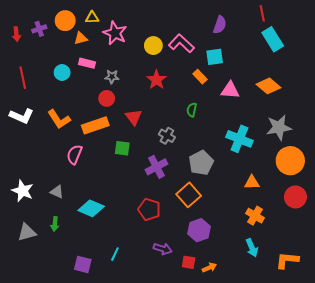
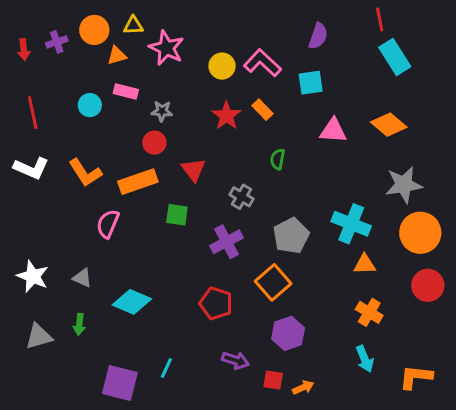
orange rectangle: (200, 77) -> (263, 110), moved
cyan cross: (239, 139) -> (351, 224), moved
purple square: (83, 264) -> (120, 383), size x1.4

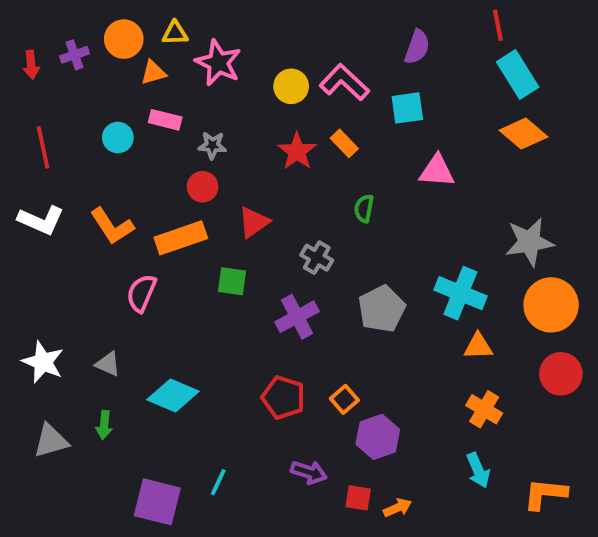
orange diamond: (389, 125) -> (523, 134), moved
red triangle: (193, 170) -> (254, 222), turned 32
orange square: (273, 282) -> (344, 399), moved, size x0.6

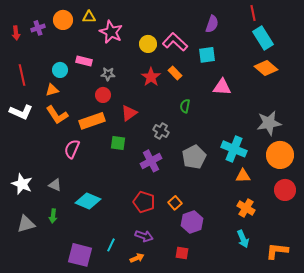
orange triangle: (153, 73) -> (52, 90), moved
purple arrow: (309, 472) -> (144, 236), moved
orange arrow: (397, 508) -> (137, 258), moved

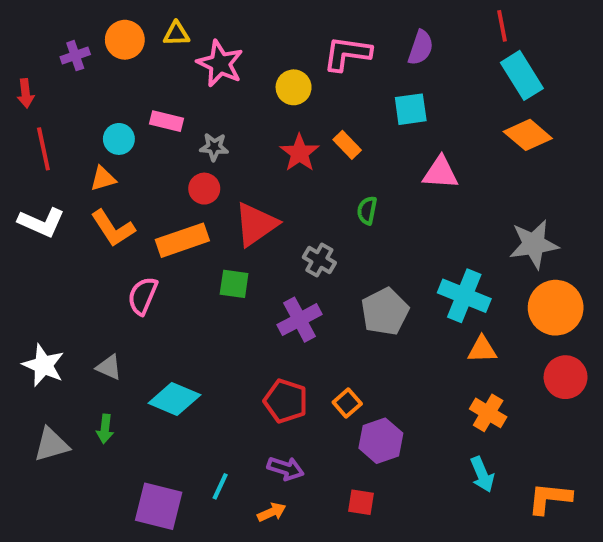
red arrow: (16, 33) -> (26, 93), moved
pink L-shape: (175, 42) -> (347, 54), moved, turned -35
red triangle: (129, 113) -> (256, 224), size x1.4

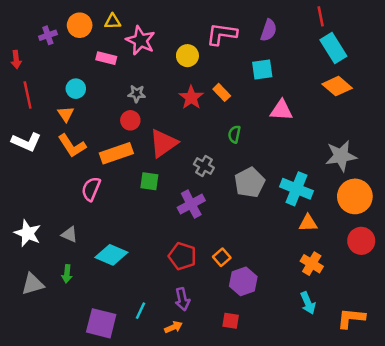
pink rectangle: (167, 121) -> (106, 58), moved
orange triangle: (103, 179) -> (66, 114), turned -48
gray pentagon: (385, 312) -> (250, 182), moved
purple arrow: (286, 468) -> (182, 299), turned 60

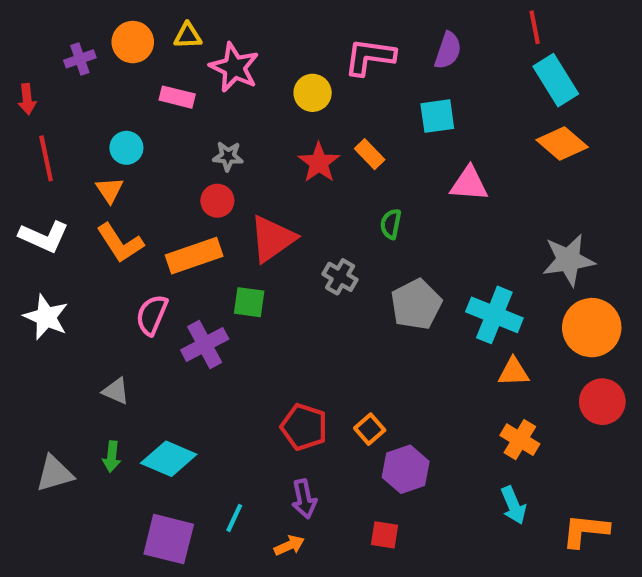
purple cross: (191, 204) -> (205, 345), moved
white star: (28, 233) -> (46, 317), moved
cyan diamond: (111, 255) -> (169, 459), moved

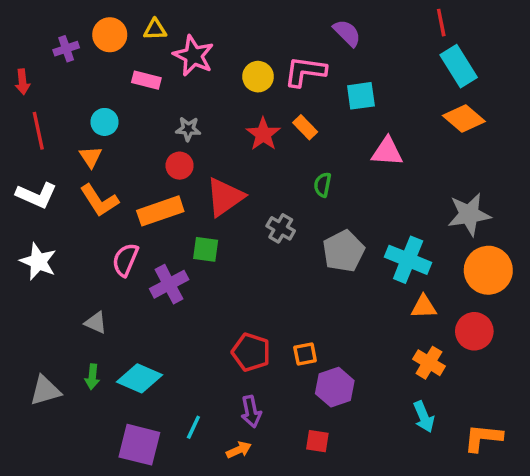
purple semicircle: (448, 51) -> (347, 33), moved, turned -64
pink L-shape: (370, 57) -> (305, 71), moved
red circle: (602, 402) -> (474, 331), moved
orange square: (370, 429) -> (305, 354), turned 30

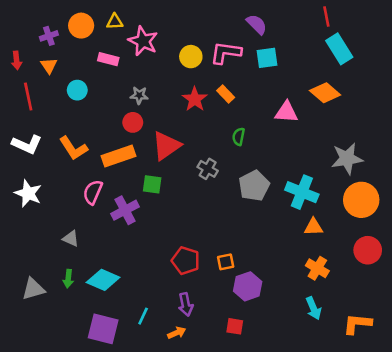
cyan square: (361, 96) -> (267, 58), moved
orange diamond: (464, 118) -> (325, 93), moved
orange triangle: (91, 157) -> (49, 66), moved
red circle: (474, 331) -> (368, 250), moved

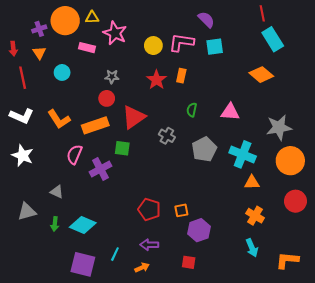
orange circle: (81, 26) -> (65, 21), size x1.4
orange rectangle: (226, 94) -> (181, 76), turned 56
pink triangle: (286, 112) -> (230, 112), moved
gray triangle: (33, 289) -> (27, 212), moved
purple arrow: (186, 304) -> (149, 245), turned 102

